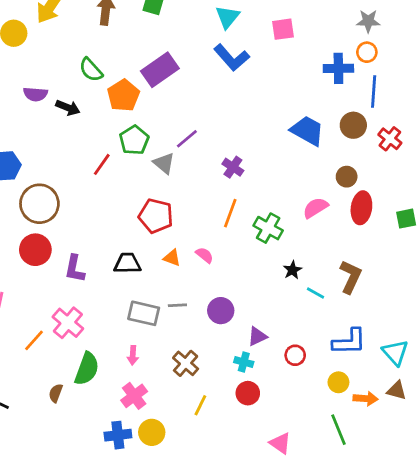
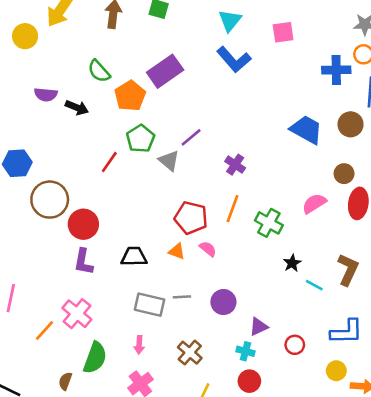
red pentagon: (156, 216) -> (191, 218), moved
red circle: (35, 250) -> (83, 224), moved

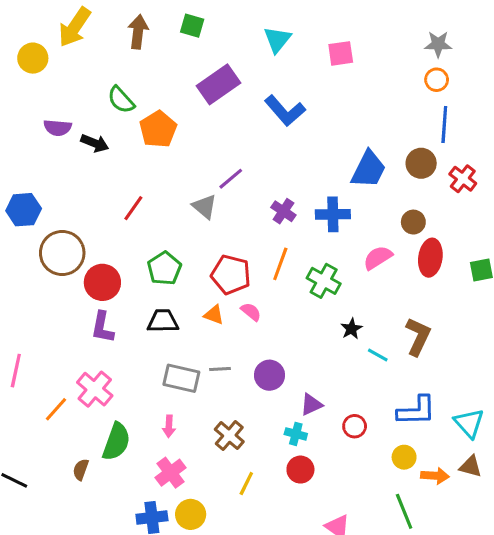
blue L-shape: (234, 60) -> (285, 111), moved
blue cross: (336, 70) -> (333, 214), moved
purple rectangle: (165, 71) -> (218, 84), moved
blue trapezoid: (306, 130) -> (368, 169), turned 88
green pentagon: (140, 139) -> (164, 268), moved

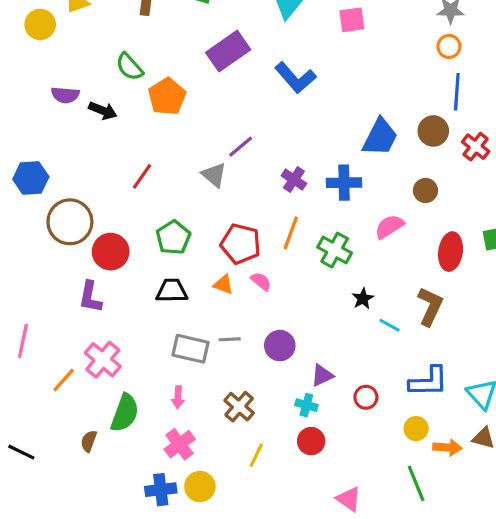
red ellipse: (430, 258) -> (451, 252), moved
purple L-shape: (102, 327) -> (90, 297), moved

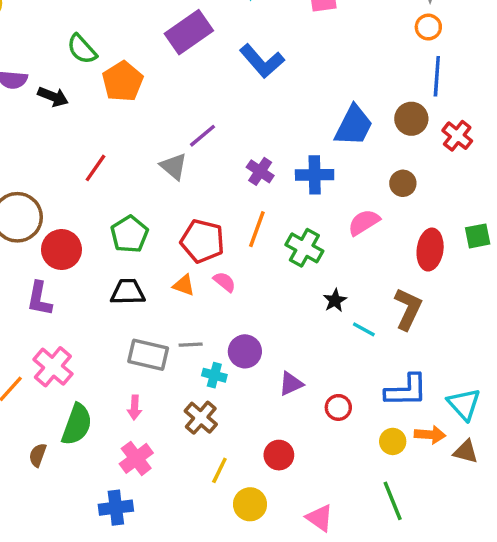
cyan cross: (306, 405) -> (214, 375), moved
orange arrow: (447, 447) -> (430, 435), moved
yellow circle: (200, 487) -> (250, 504), moved

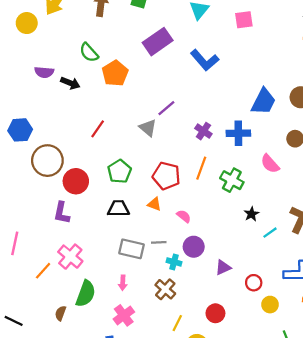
pink semicircle: (364, 222) -> (270, 164), turned -100
pink semicircle: (225, 282) -> (184, 216), moved
cyan line: (364, 329) -> (270, 233), turned -64
yellow circle: (393, 441) -> (270, 305), moved

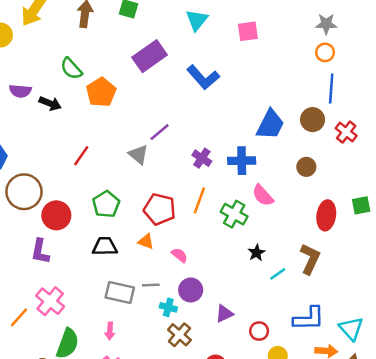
pink semicircle: (270, 164) -> (263, 195), moved
brown cross: (165, 289) -> (179, 335), moved

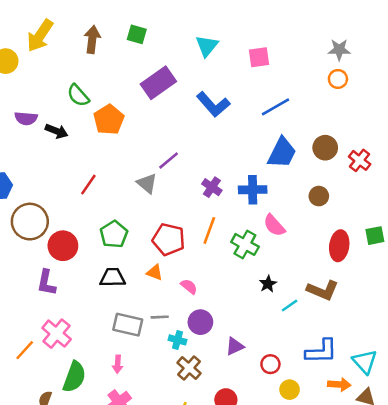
blue line: (331, 88) -> (276, 107), moved, turned 56
brown L-shape: (310, 259) -> (323, 290), turned 88

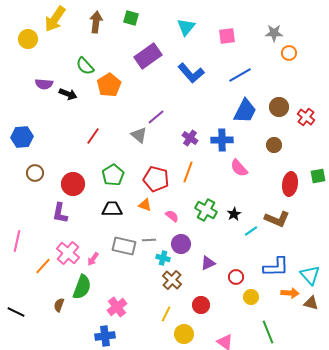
gray star: (339, 50) -> (274, 33), moved
brown circle: (30, 222) -> (35, 173), moved, size x0.6
green cross: (245, 244) -> (206, 210), moved
pink arrow: (118, 364) -> (93, 259), moved, turned 32

